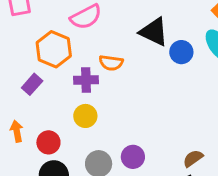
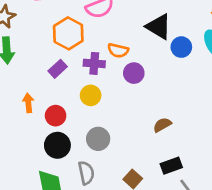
purple rectangle: (32, 84) -> (58, 69), moved
purple circle: (133, 157) -> (134, 73), moved
brown semicircle: (193, 158) -> (162, 125), moved

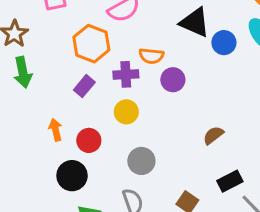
black circle: (57, 145) -> (72, 176), moved

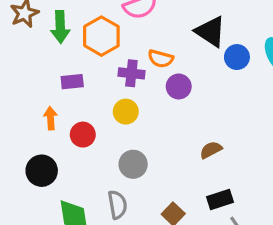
green arrow: (23, 72) -> (60, 27), moved
purple rectangle: (84, 86) -> (72, 82), moved, turned 35
black circle: (72, 176) -> (42, 171), moved

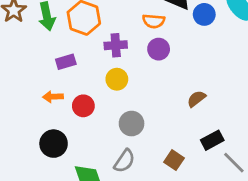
orange semicircle: (161, 59) -> (154, 21), moved
orange arrow: (51, 118) -> (53, 97), turned -78
gray semicircle: (117, 205) -> (124, 161), turned 55

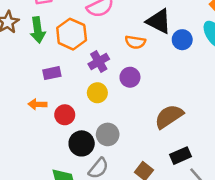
purple cross: (116, 45) -> (99, 62), turned -30
purple circle: (159, 49) -> (130, 77), moved
brown semicircle: (196, 99) -> (169, 116), size x1.6
black circle: (54, 144) -> (82, 143), moved

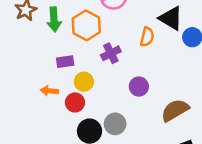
orange semicircle: (135, 42) -> (147, 37), turned -90
purple circle: (130, 77) -> (139, 87), moved
yellow circle: (97, 93) -> (84, 82), moved

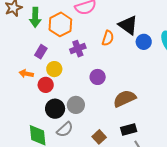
purple rectangle: (65, 62) -> (41, 52), turned -56

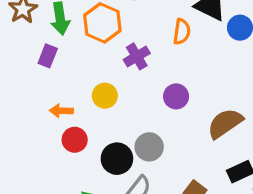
purple rectangle: (41, 52) -> (48, 56), moved
red circle: (46, 85) -> (75, 140), moved

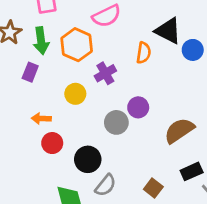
yellow circle: (105, 96) -> (75, 94), moved
gray circle: (149, 147) -> (116, 122), moved

